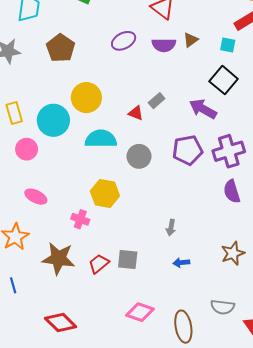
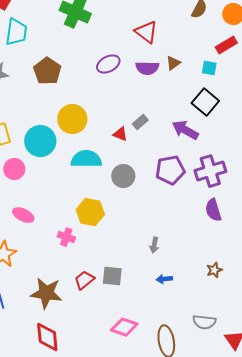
brown star: (233, 253) -> (214, 270), size x0.7
brown star: (59, 258) -> (46, 293), moved
red diamond: (61, 322) -> (47, 337), turned 40

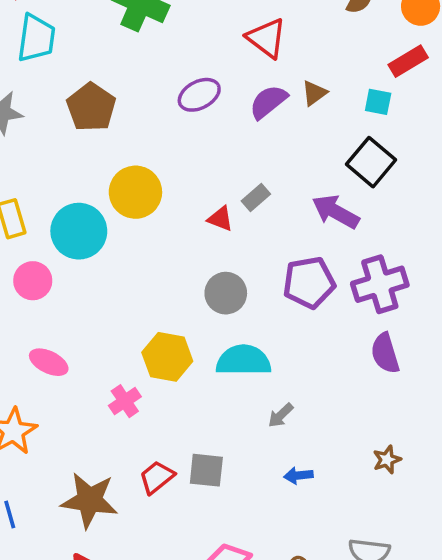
purple semicircle: (147, 68) -> (268, 102), turned 140
cyan semicircle: (86, 159) -> (243, 360), moved
pink cross: (66, 237) -> (125, 401), turned 36
gray arrow: (154, 245) -> (281, 415), turned 35

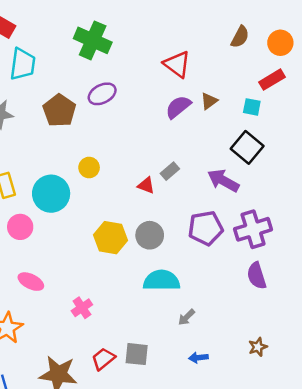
purple ellipse: (199, 95) -> (102, 94), moved
yellow circle: (135, 192) -> (89, 168), size x0.6
yellow hexagon: (167, 357) -> (110, 238), moved

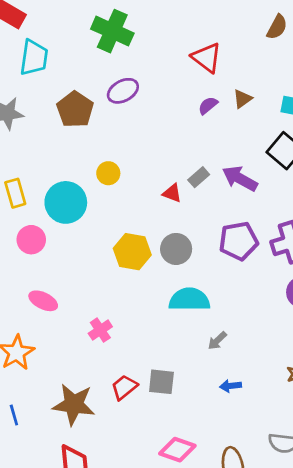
purple semicircle: (178, 107) -> (208, 105), size x0.7
purple arrow: (223, 181) -> (240, 179), moved

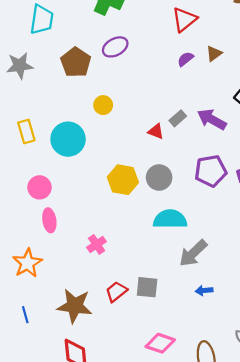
red triangle: (207, 58) -> (184, 20), turned 44
yellow circle: (108, 173) -> (103, 105), moved
pink circle: (31, 240) -> (39, 187), moved
pink ellipse: (43, 301) -> (49, 220), turned 55
gray arrow: (217, 341) -> (193, 253), size x1.8

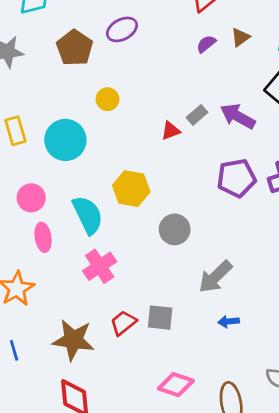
red triangle: (156, 131) -> (171, 131), turned -42
gray circle: (159, 178) -> (175, 229), moved
cyan semicircle: (170, 219) -> (88, 215), moved, turned 64
pink cross: (97, 244) -> (100, 266), size x1.4

